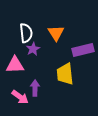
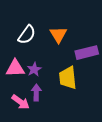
white semicircle: (26, 33) -> (27, 35), turned 42
purple star: (33, 49) -> (34, 69), moved

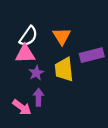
pink triangle: (15, 68) -> (25, 54), moved
yellow trapezoid: (68, 78) -> (64, 69), moved

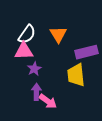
yellow trapezoid: (64, 69) -> (76, 75), moved
pink arrow: (22, 107) -> (48, 101), moved

